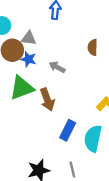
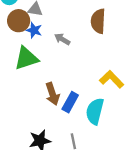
brown semicircle: (93, 47) -> (98, 21), size x1.5
brown arrow: (47, 100) -> (52, 94), moved

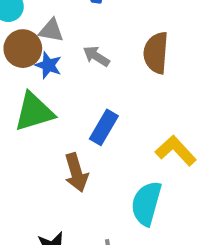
gray arrow: (62, 39) -> (96, 56), moved
blue rectangle: (70, 102) -> (104, 127), moved

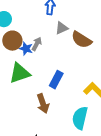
gray triangle: (51, 30) -> (62, 28), moved, turned -32
brown semicircle: (156, 53) -> (81, 40), turned -60
gray arrow: (96, 56) -> (37, 44), moved, turned 88

